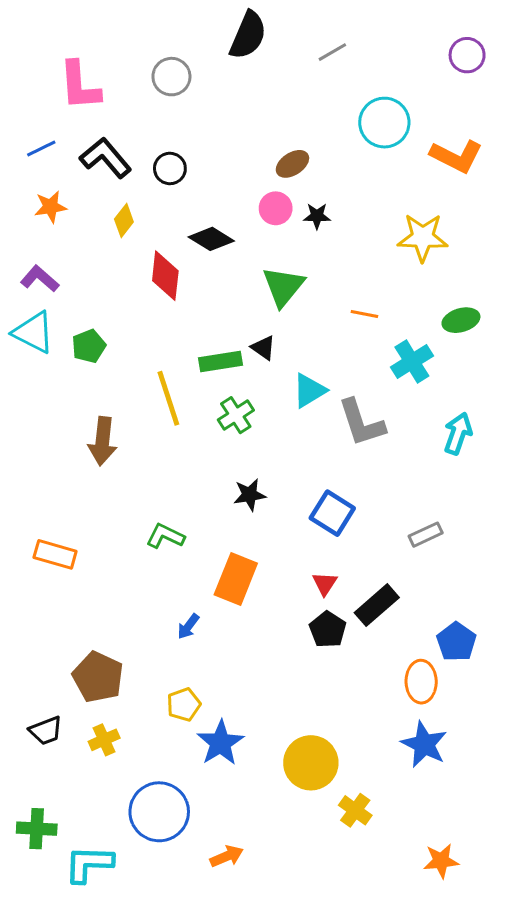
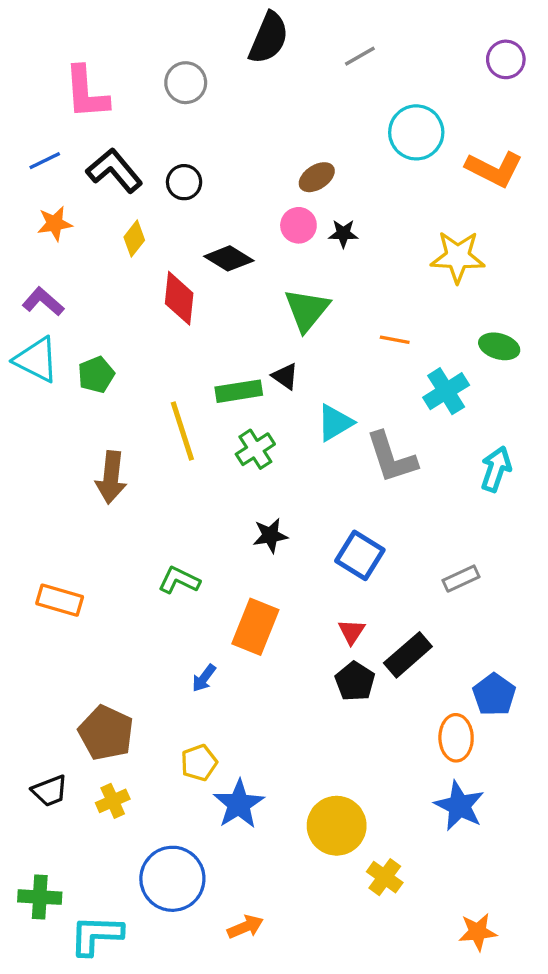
green ellipse: (461, 320) -> (499, 346), turned 32

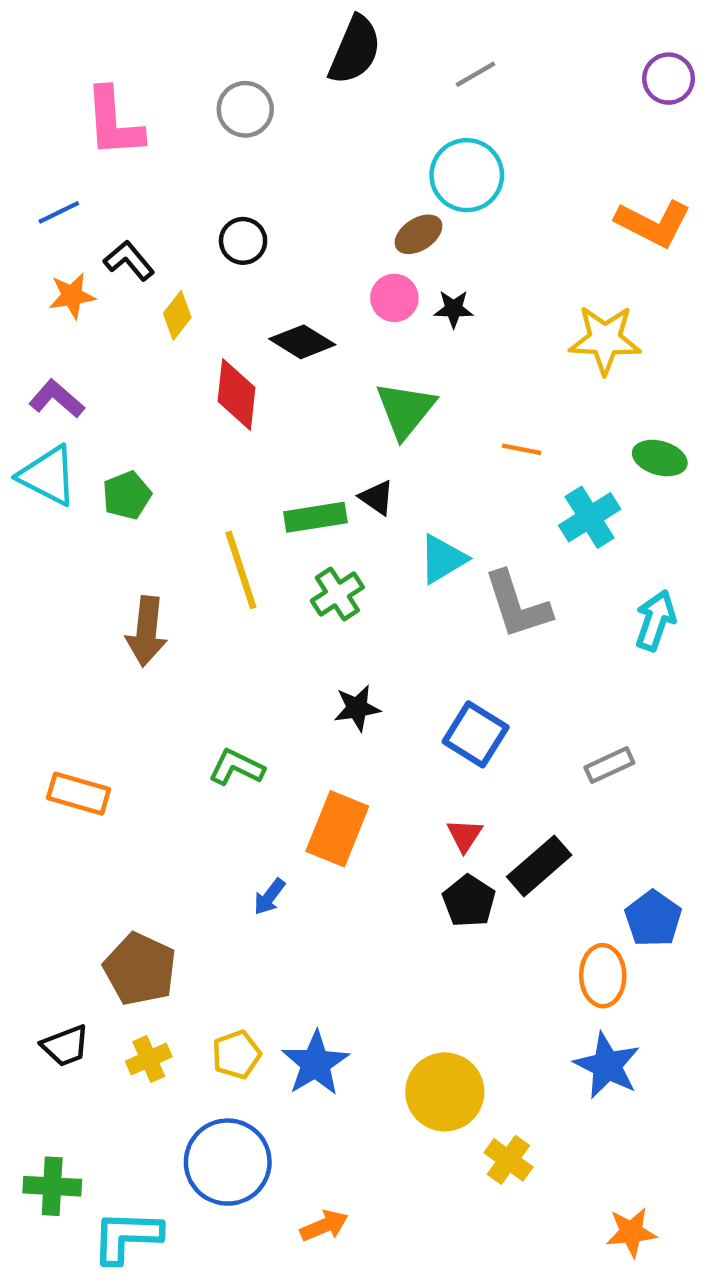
cyan circle: (416, 132) -> (467, 175), moved
black L-shape: (114, 171) -> (129, 261), moved, size x0.7
yellow pentagon: (199, 763) -> (236, 1055), moved

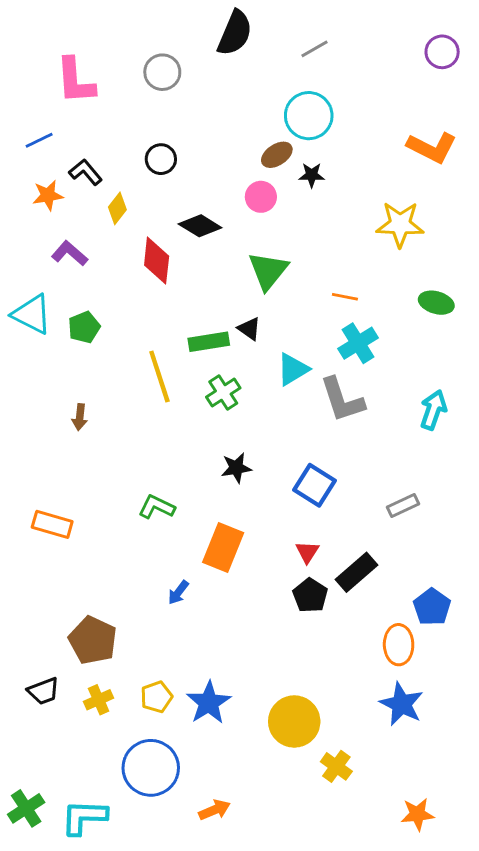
black star: (454, 309) -> (312, 175), moved
purple L-shape: (57, 399) -> (70, 253), moved
cyan cross: (590, 517) -> (358, 343), moved
brown arrow: (147, 631) -> (80, 417), moved, size x0.6
green cross: (52, 1186) -> (26, 808), moved, turned -36

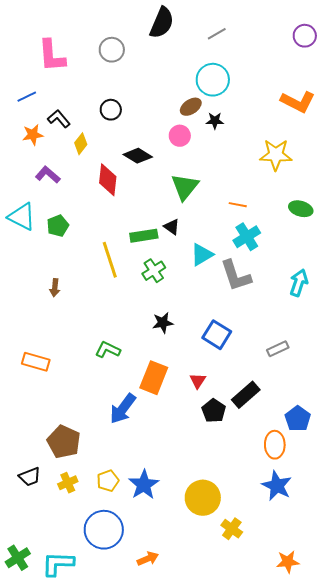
red triangle: (307, 552) -> (198, 381), moved
blue arrow: (178, 592) -> (123, 409), size x1.8

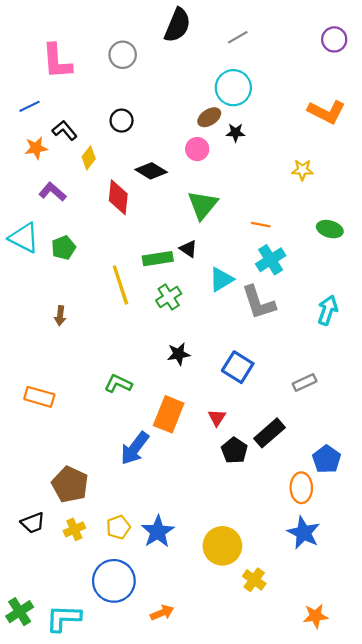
yellow star: (276, 155) -> (302, 170), size x0.6

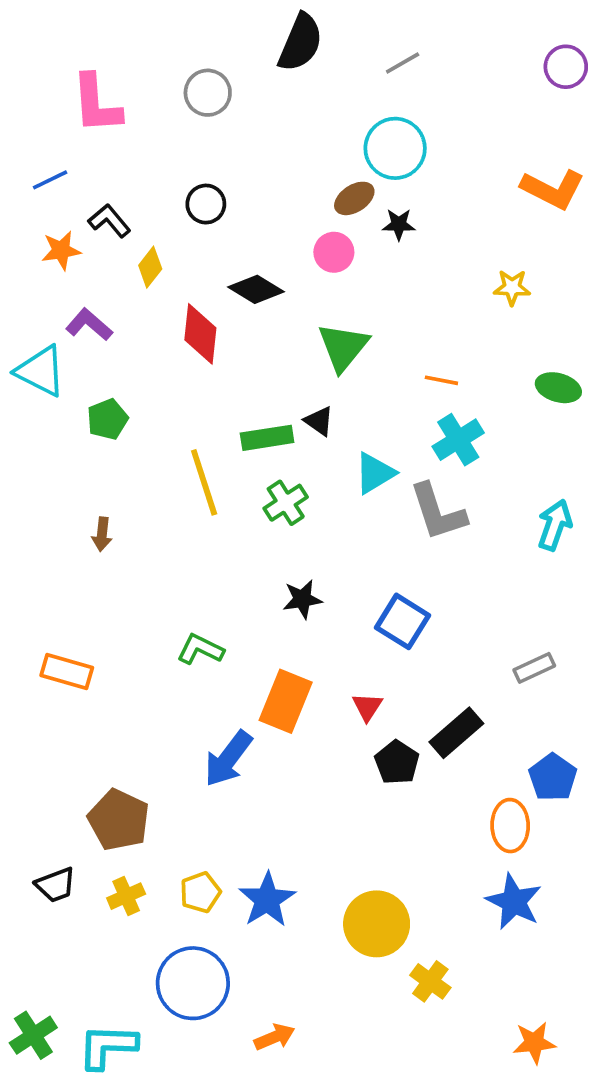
cyan triangle: (24, 238) -> (41, 371), moved
gray rectangle: (305, 383) -> (534, 668), moved

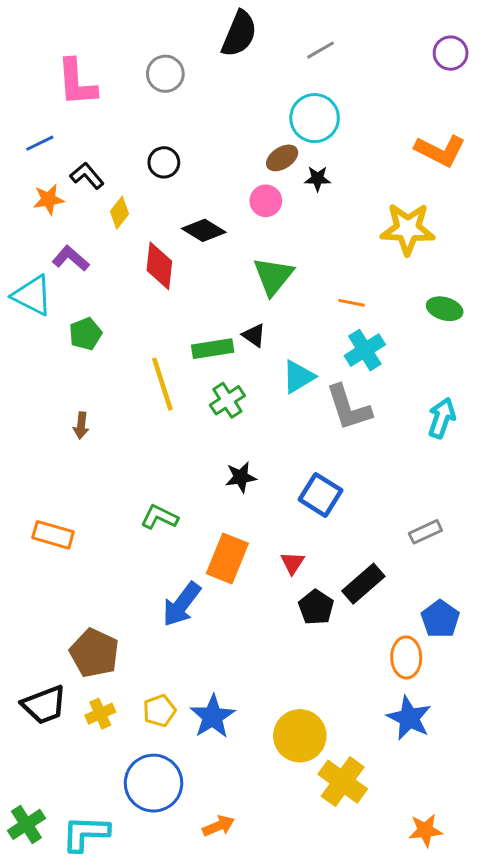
yellow star: (512, 288) -> (408, 229), size x1.8
black trapezoid: (56, 885) -> (44, 705), size x1.4
yellow cross: (430, 981) -> (343, 782), size x1.5

